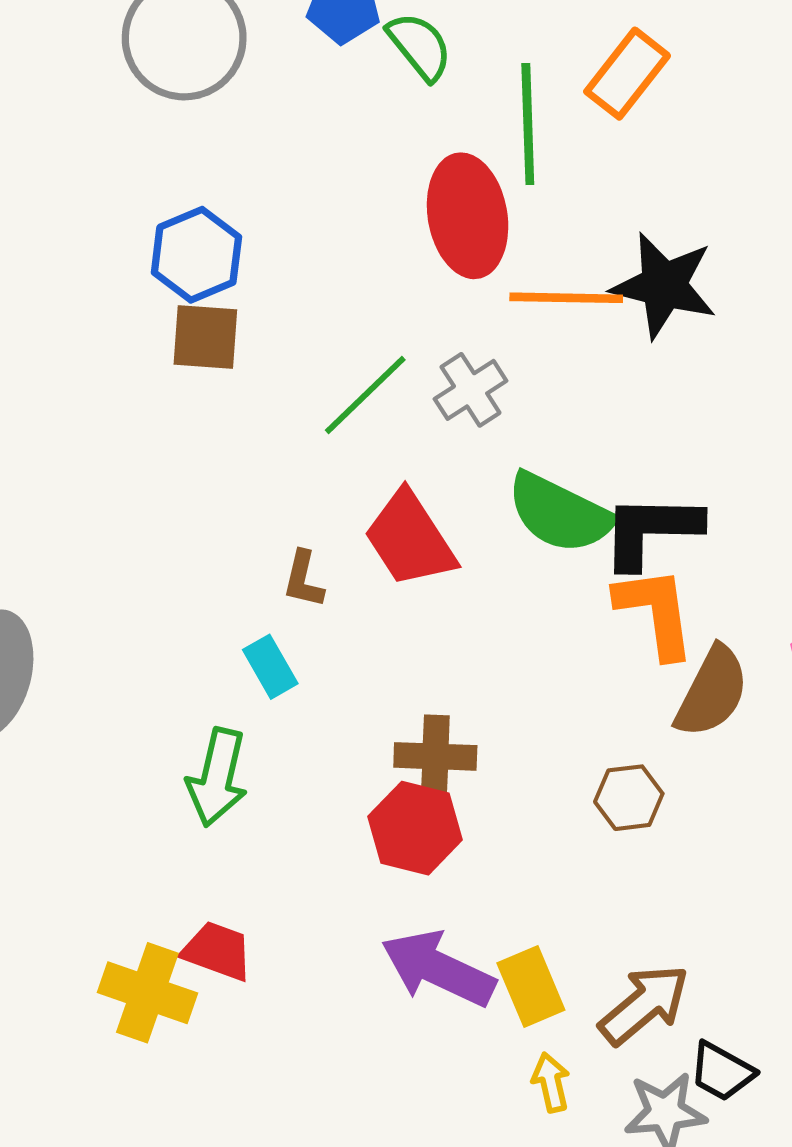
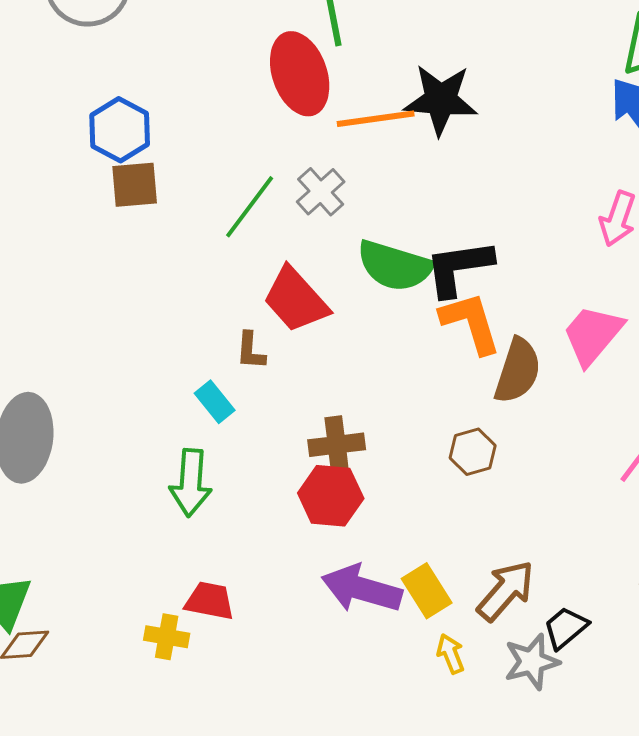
brown L-shape: (303, 579) -> (251, 351), moved
yellow cross: (147, 993) -> (167, 637), size x0.7
black trapezoid: (722, 1071) -> (566, 628), turned 120

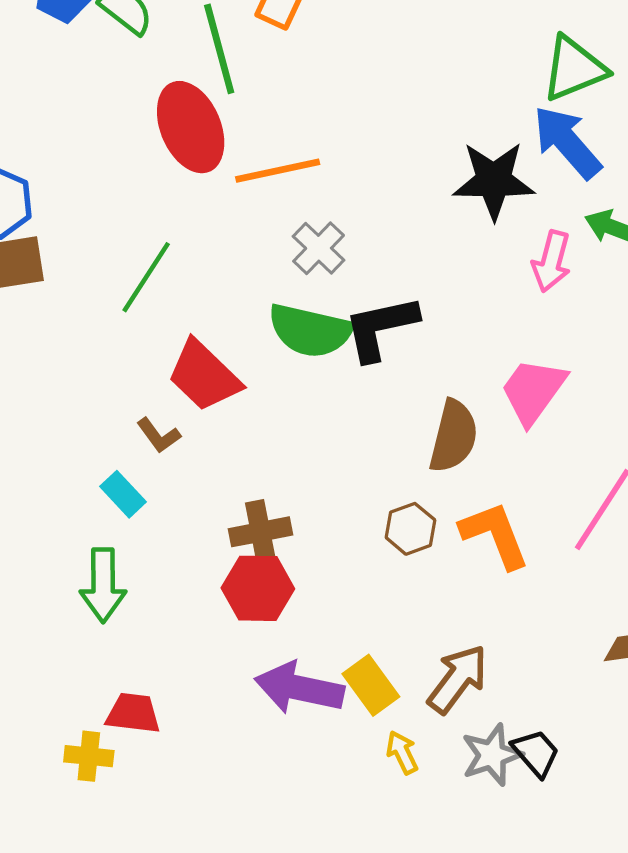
black star: (441, 100) -> (494, 180), moved
gray cross: (321, 192) -> (319, 248), moved
orange L-shape: (471, 323) -> (495, 535), moved
brown L-shape: (251, 351) -> (159, 435), turned -36
black trapezoid: (566, 628) -> (536, 753), moved, turned 93

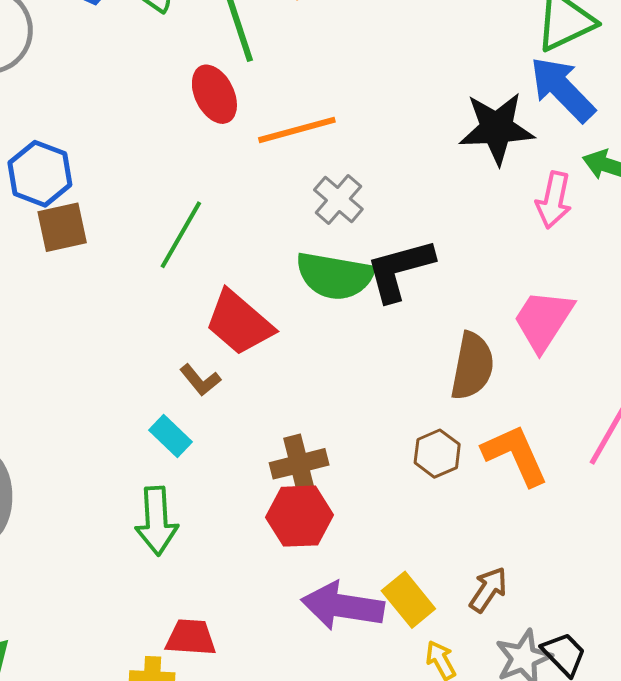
red ellipse: (191, 127) -> (214, 94), size x0.7
brown arrow: (458, 679) -> (488, 590), size x0.7

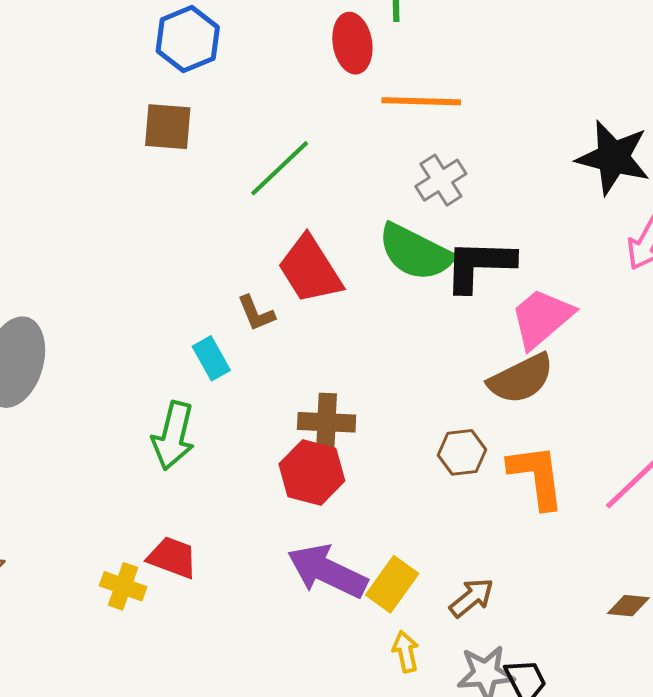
blue hexagon: (40, 174) -> (188, 39), moved
pink trapezoid: (543, 320) -> (542, 318), moved
brown semicircle: (472, 366) -> (521, 379), turned 36
yellow rectangle: (408, 600) -> (392, 584), turned 58

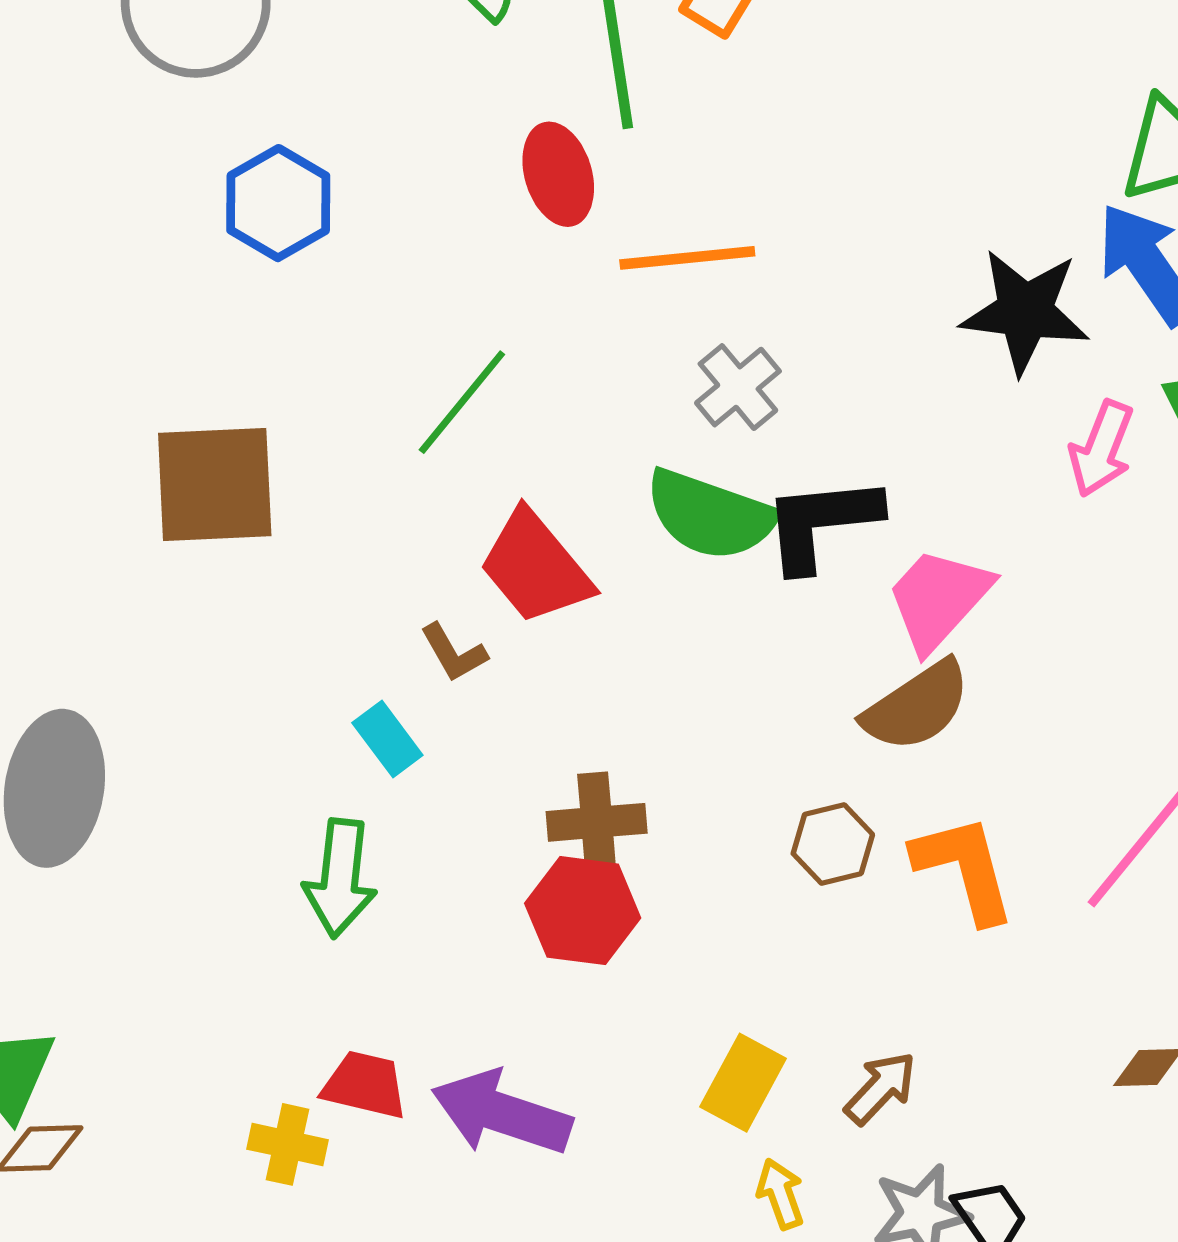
brown square: (168, 127) -> (215, 485), moved, size x1.5
purple arrow: (327, 571) -> (501, 1113), moved

